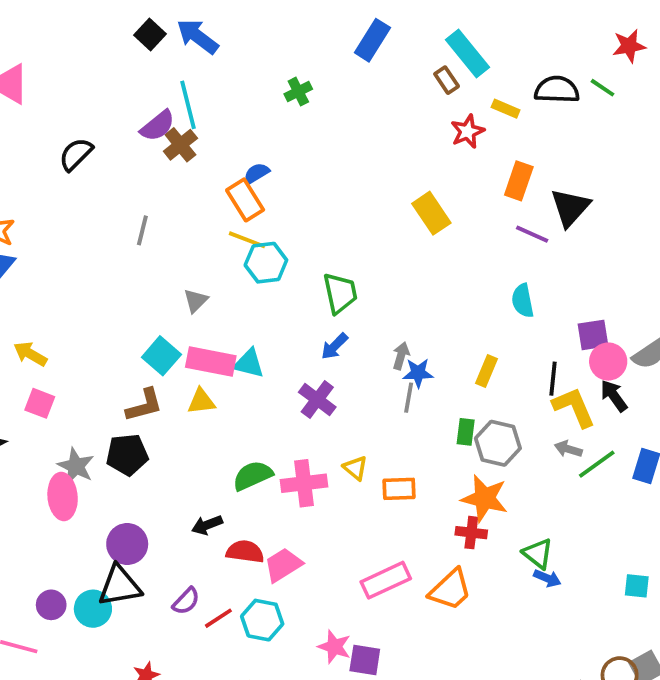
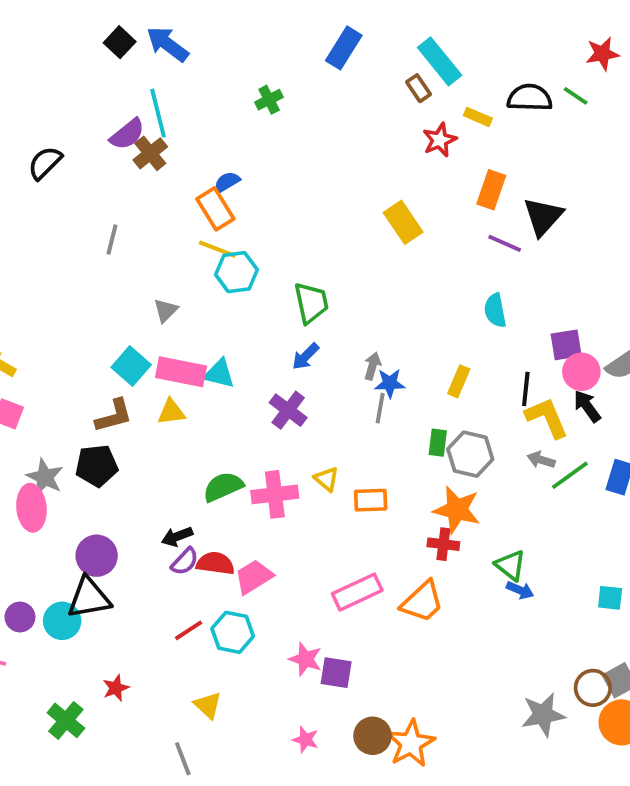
purple semicircle: (186, 601) -> (185, 561), moved

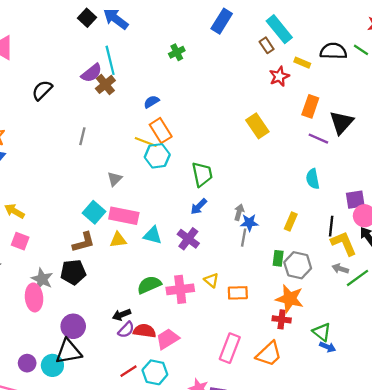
orange rectangle: (215, 209) -> (161, 131), moved
cyan triangle: (219, 374) -> (153, 235), moved
pink rectangle: (357, 592) -> (230, 348), turned -44

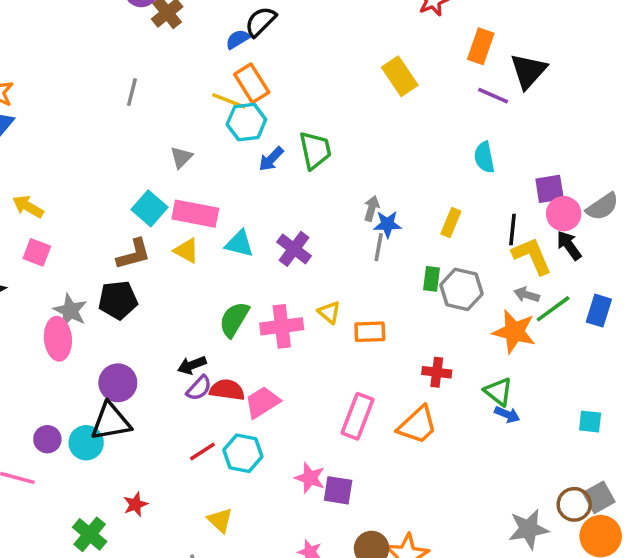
black semicircle: (42, 90) -> (261, 22), moved
blue arrow: (199, 207) -> (271, 159), moved
yellow triangle: (118, 240) -> (187, 251), turned 36
green semicircle: (149, 285) -> (234, 319), turned -35
orange star: (290, 299) -> (514, 332), moved

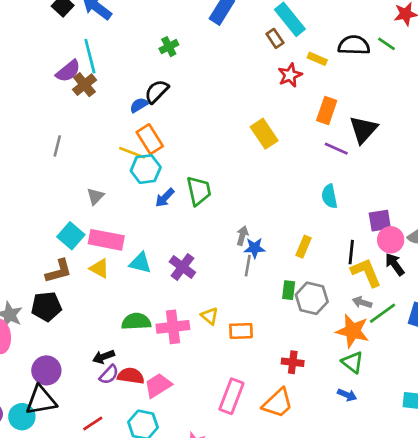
green semicircle: (234, 319) -> (136, 321), turned 56
green triangle: (498, 392) -> (353, 362), moved
red line: (202, 452) -> (93, 423), moved

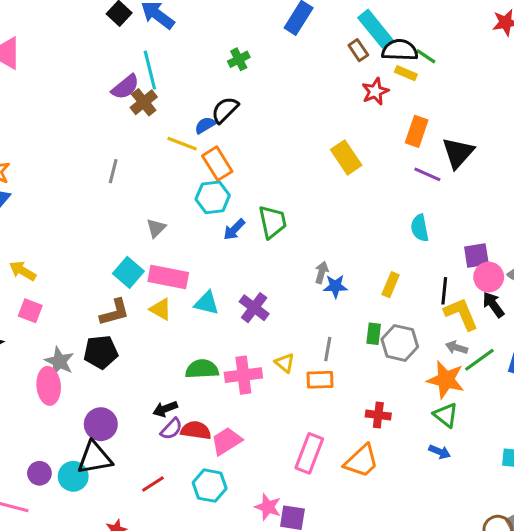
green line: (387, 44) -> (426, 56), moved
black semicircle: (354, 45) -> (400, 50), moved
yellow line: (132, 153) -> (182, 144), moved
gray line: (248, 266) -> (328, 349), moved

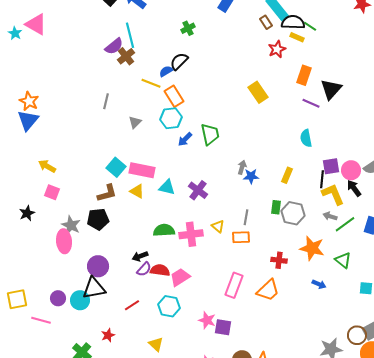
gray triangle: (156, 228) -> (135, 122), moved
purple square: (476, 256) -> (331, 166), moved
orange star: (446, 380) -> (312, 248), moved
green triangle: (446, 415) -> (343, 260), moved

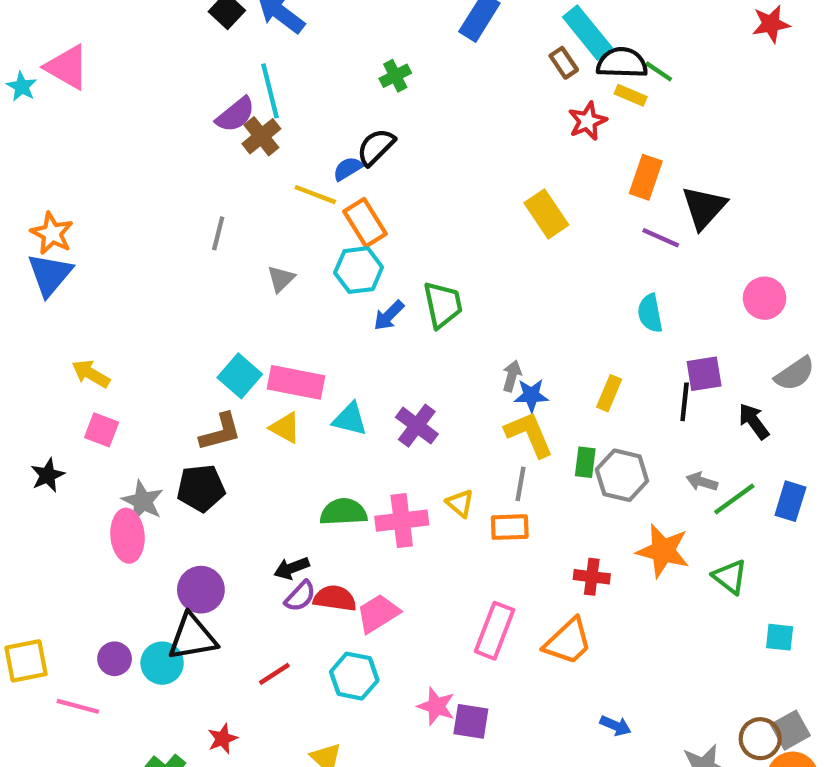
pink circle: (351, 170) -> (764, 298), moved
yellow L-shape: (333, 194) -> (529, 434), moved
blue arrow: (319, 284) -> (616, 726), moved

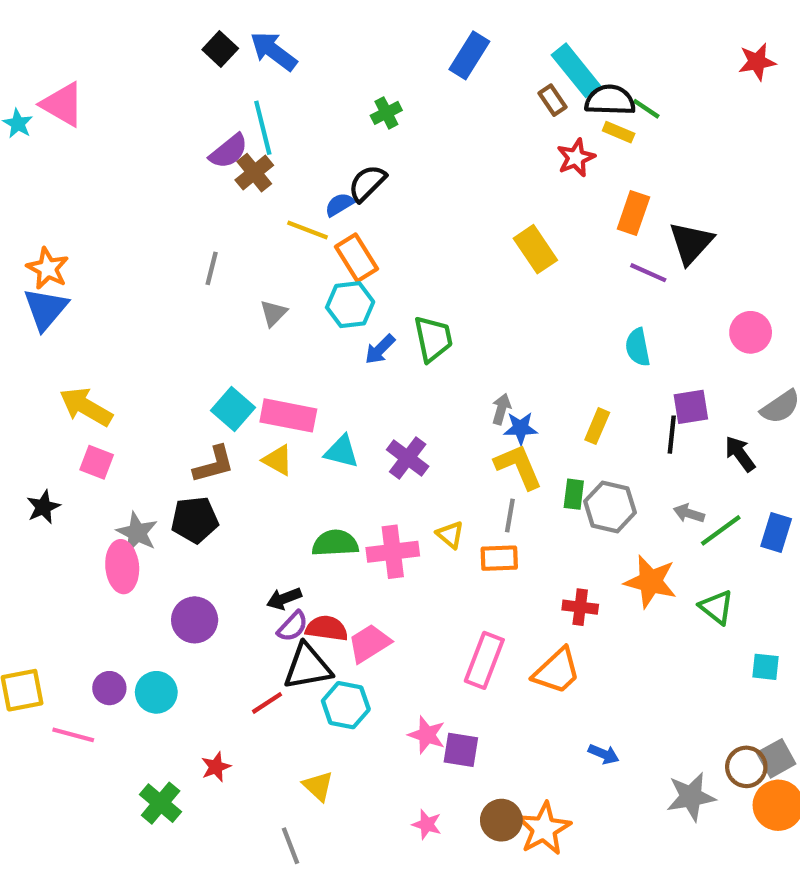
yellow arrow: (91, 374) -> (86, 407), size x1.4
black triangle: (192, 637) -> (308, 667), moved

